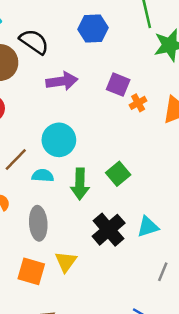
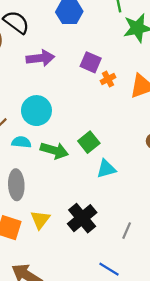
green arrow: (80, 184) -> (54, 151), turned -76
cyan triangle: (148, 227) -> (106, 169), moved
black cross: (109, 230) -> (82, 218), moved

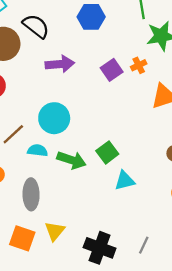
purple square: (91, 62) -> (112, 70), turned 30
orange cross: (108, 79) -> (139, 65), moved
black cross: (82, 218) -> (100, 248), moved, turned -32

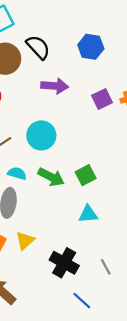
cyan semicircle: (38, 150) -> (17, 173), moved
cyan triangle: (125, 181) -> (88, 214), moved
gray line: (144, 245) -> (106, 267), turned -63

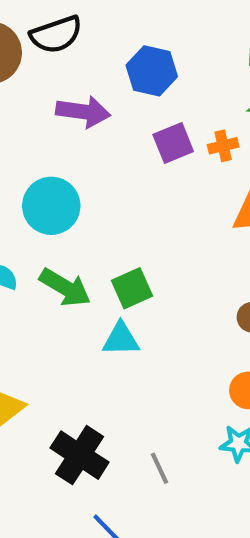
black semicircle: (38, 47) -> (56, 35), turned 110
blue hexagon: (91, 47) -> (152, 71), moved
cyan triangle: (88, 214) -> (121, 339), moved

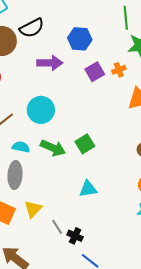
cyan triangle: (121, 339) -> (88, 189), moved
black cross: (80, 455) -> (75, 236), moved, size x0.6
gray line: (160, 468) -> (57, 227), moved

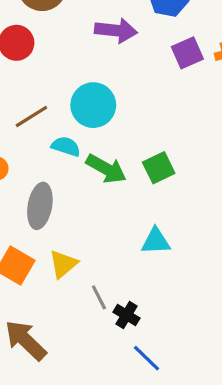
cyan semicircle: (21, 147) -> (66, 146), moved

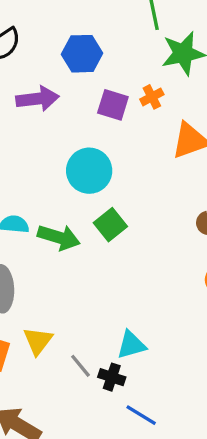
purple square: (187, 53) -> (113, 105), turned -36
cyan circle: (93, 105) -> (89, 171), moved
cyan triangle: (156, 241) -> (131, 345), moved

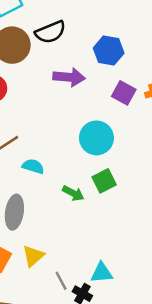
green arrow: (59, 237) -> (73, 193), moved, size x0.7

